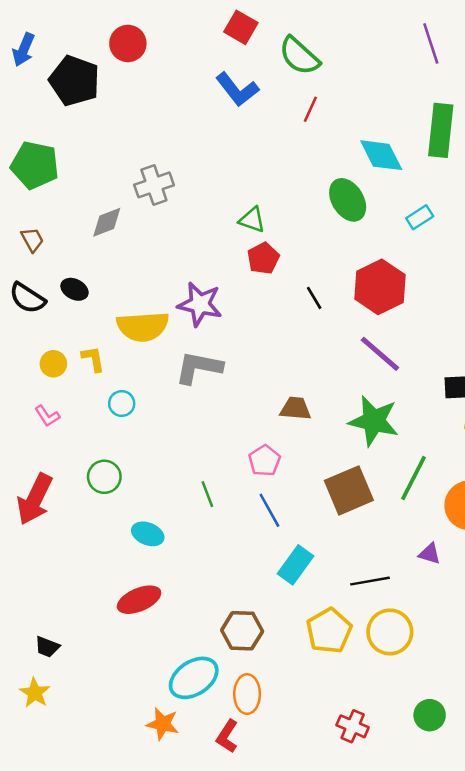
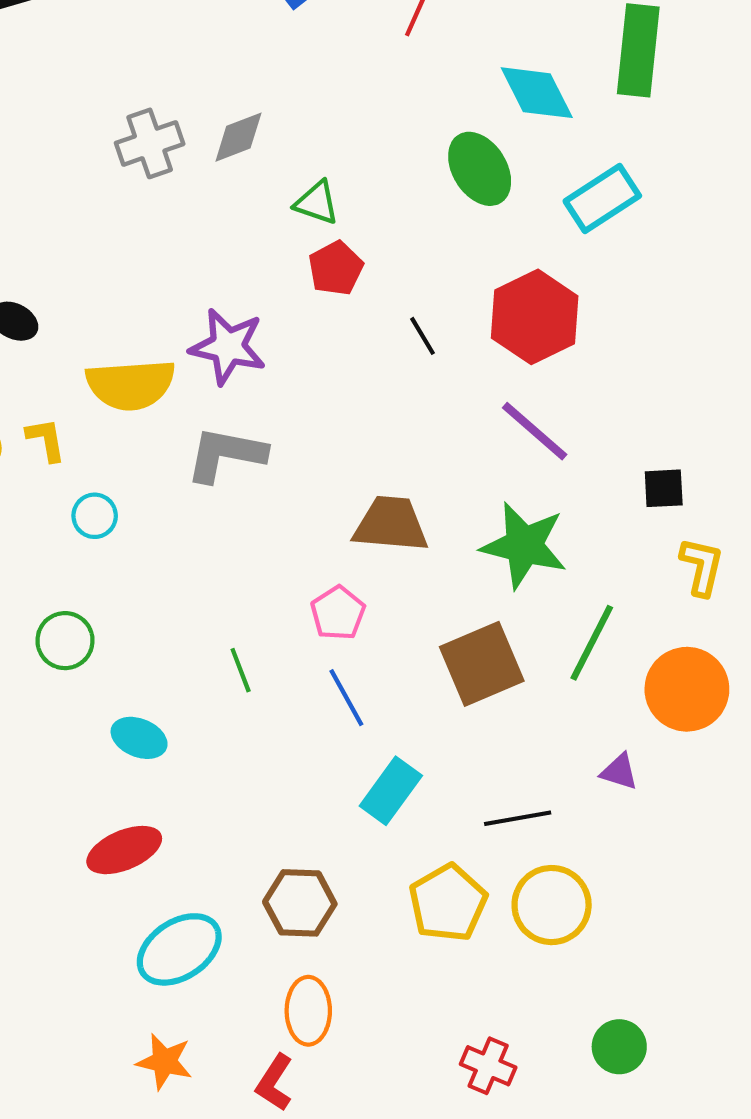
cyan rectangle: (420, 217) -> (602, 198), size x1.6
gray diamond: (107, 222) -> (238, 137), moved
brown trapezoid: (295, 408) -> (391, 524), size x1.4
cyan ellipse: (194, 678) -> (179, 949), moved

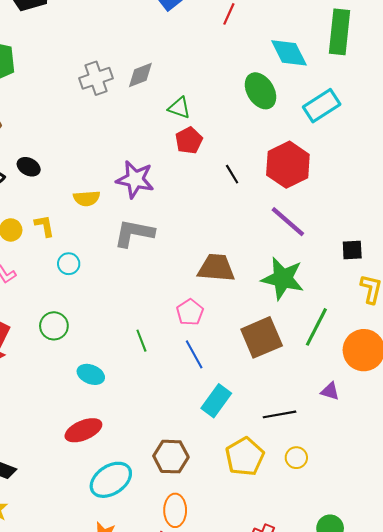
yellow semicircle: (131, 385) -> (87, 198), size x0.6
yellow circle: (552, 905) -> (296, 458), size x0.6

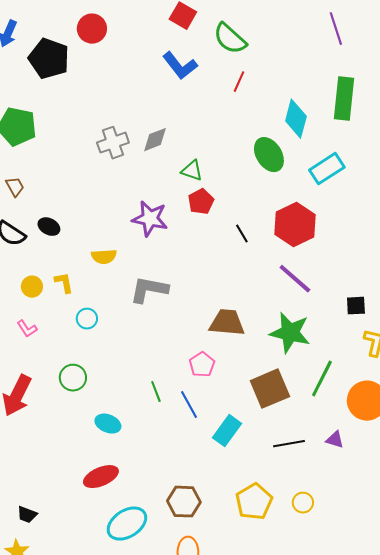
cyan diamond: (289, 53) -> (296, 119), turned 42
purple star: (135, 179) -> (150, 219), moved
blue line: (194, 354) -> (189, 405), moved
cyan rectangle: (216, 401) -> (227, 431), moved
black line: (279, 414) -> (289, 444), moved

